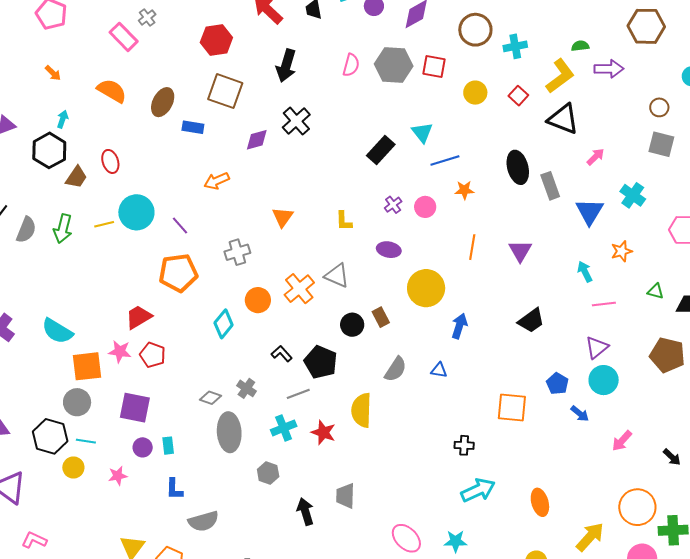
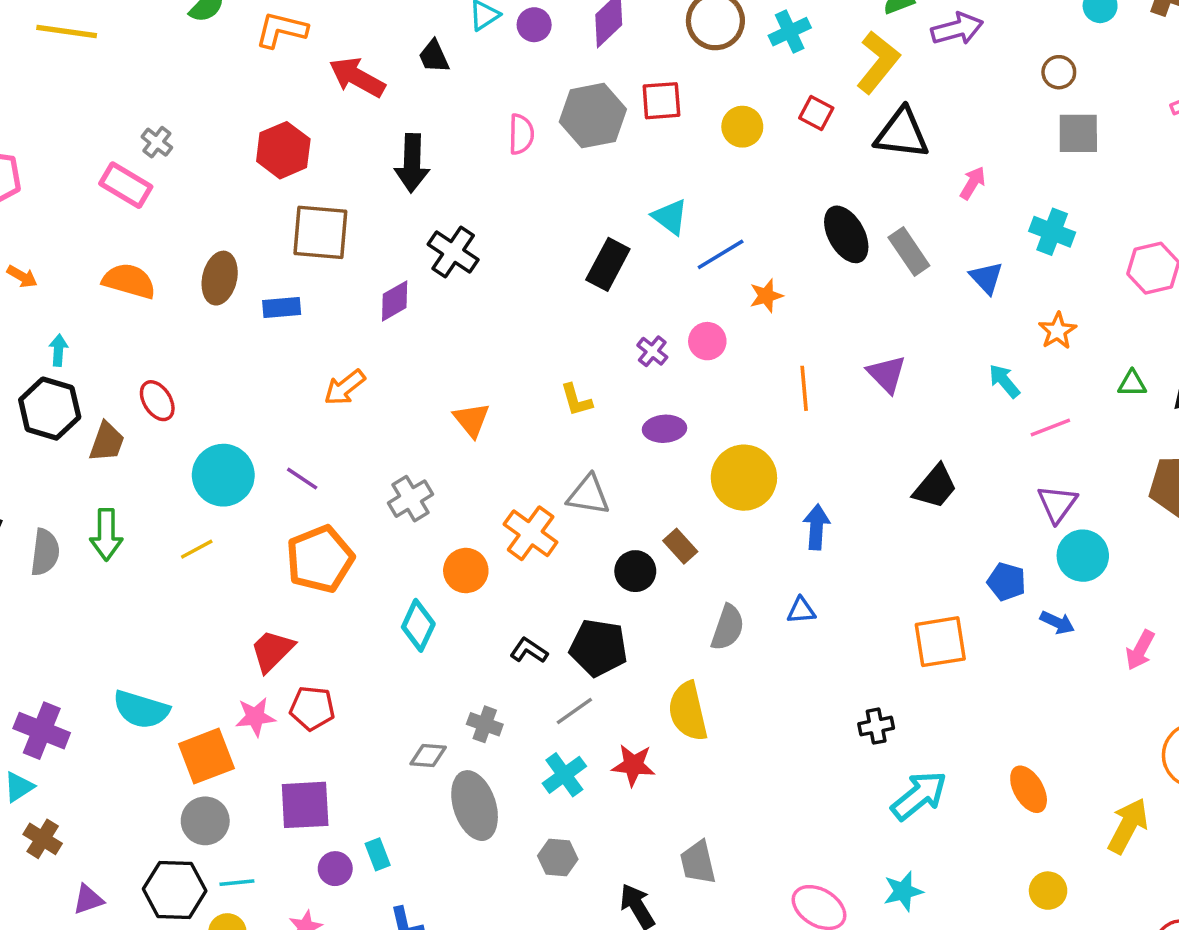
blue triangle: (590, 212) -> (986, 278), size x0.7
yellow line: (104, 224) -> (197, 549), moved

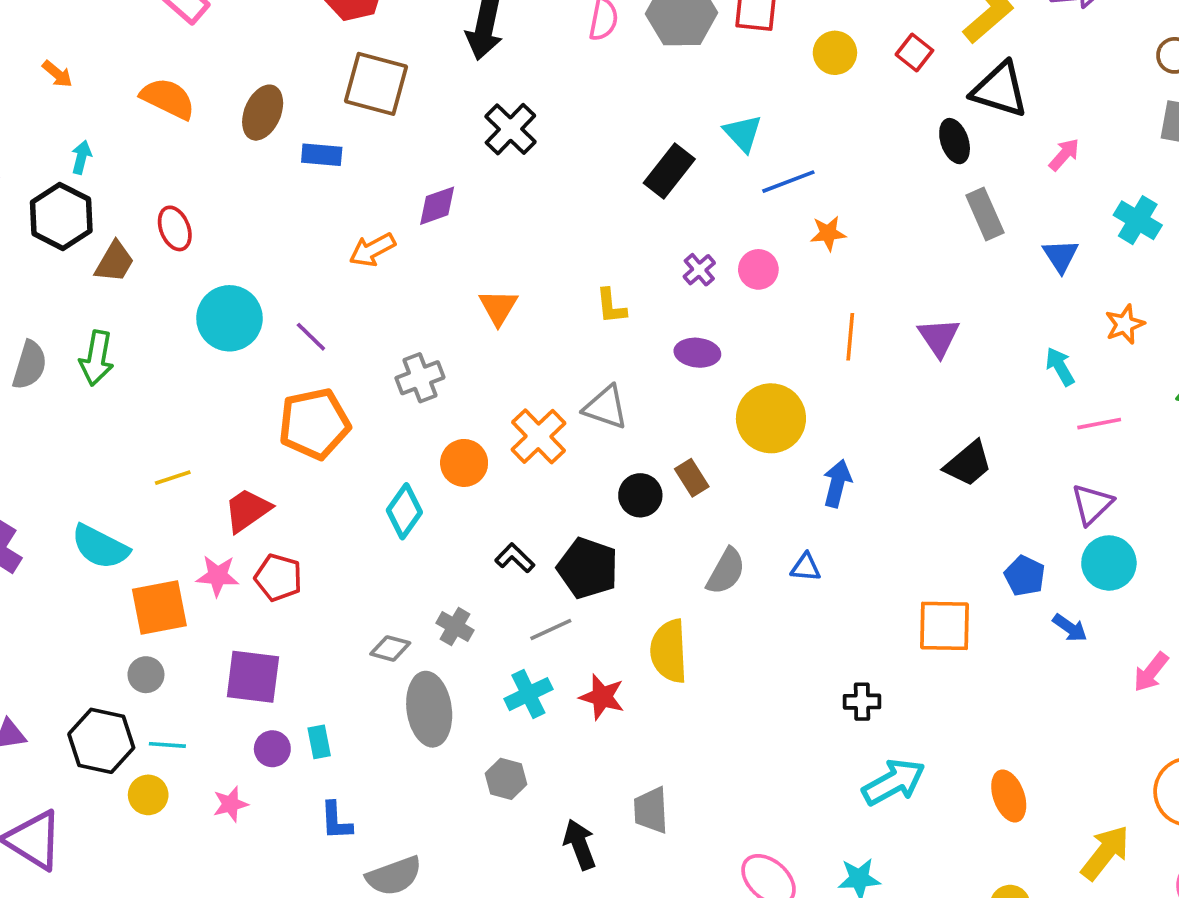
black ellipse: (846, 234) -> (955, 141), moved, size x0.7
purple diamond: (395, 301) -> (437, 206), moved
yellow line: (197, 549) -> (173, 478), moved
gray circle: (205, 821) -> (146, 675), size x0.7

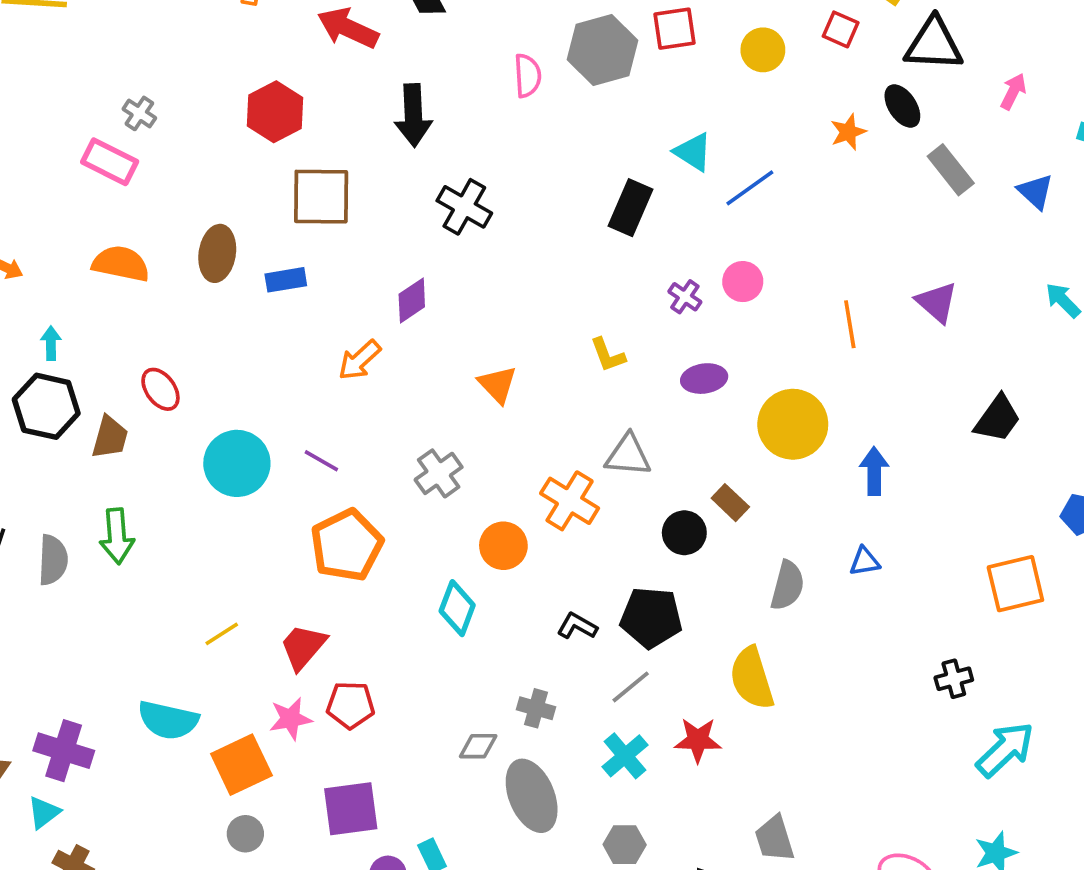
orange star: (828, 233) -> (848, 132), moved

